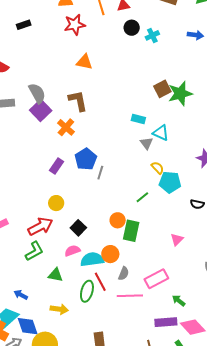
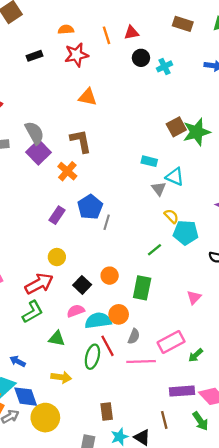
black rectangle: (24, 25) -> (35, 56), moved
orange circle: (118, 220) -> (110, 276), moved
green arrow: (179, 301) -> (196, 355), moved, turned -80

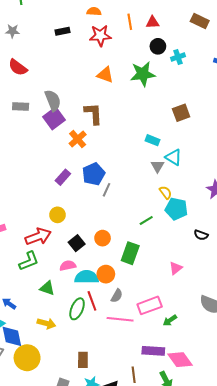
green star: (197, 132) -> (143, 74), moved

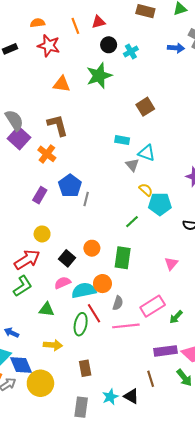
red star: (100, 36) -> (49, 46), turned 30
brown rectangle: (83, 360) -> (85, 368), moved

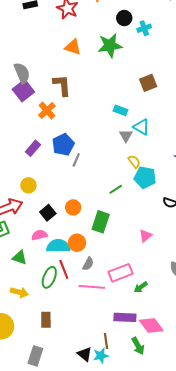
cyan star: (110, 397) -> (101, 356), moved

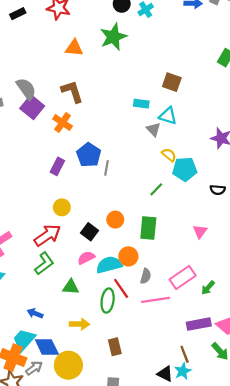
brown square: (148, 83) -> (172, 82), moved, turned -36

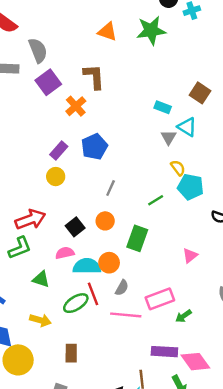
gray semicircle: (26, 89) -> (38, 50), moved
gray line: (106, 168) -> (111, 188), moved
yellow circle: (62, 207) -> (56, 177), moved
green ellipse: (108, 301) -> (76, 303), turned 35

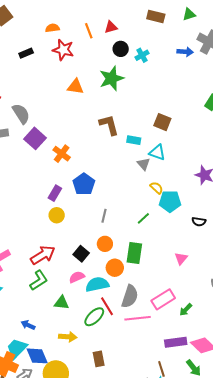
brown L-shape: (94, 77) -> (109, 125), moved
orange circle: (109, 263) -> (115, 268), moved
gray semicircle: (122, 288) -> (130, 296), size x1.6

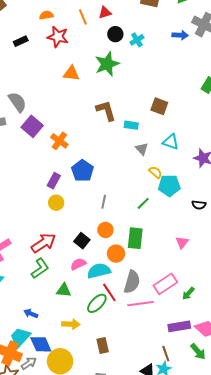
cyan triangle: (157, 152) -> (171, 142), moved

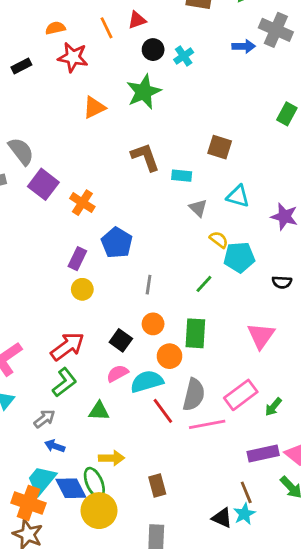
orange triangle: (71, 73) -> (94, 107), turned -30
pink triangle: (182, 242) -> (261, 336), size x1.5
green ellipse: (97, 303) -> (94, 483), moved, turned -65
gray arrow: (29, 363) -> (44, 419), moved

